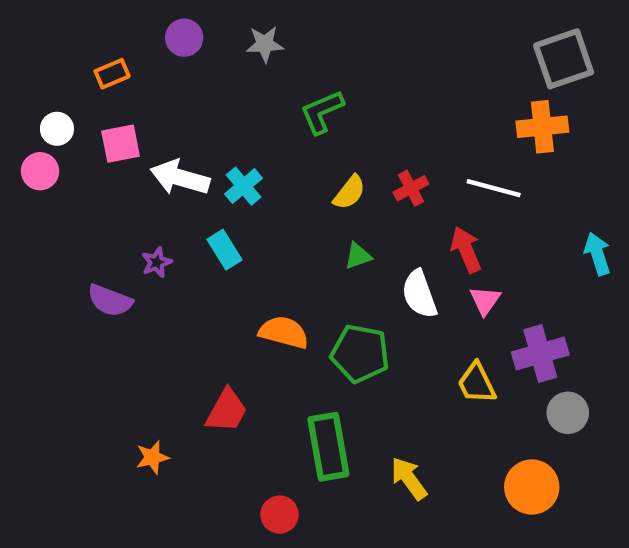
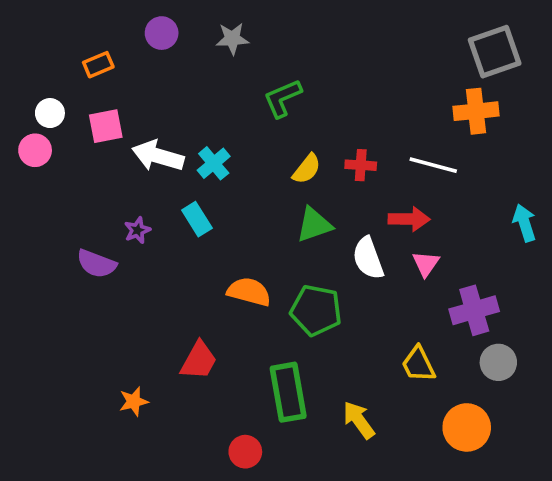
red cross: (411, 188) -> (361, 165), turned 32
red arrow: (466, 250) -> (409, 219), turned 114
green triangle: (358, 256) -> (314, 225), size x1.5
yellow trapezoid: (477, 383) -> (418, 364), moved

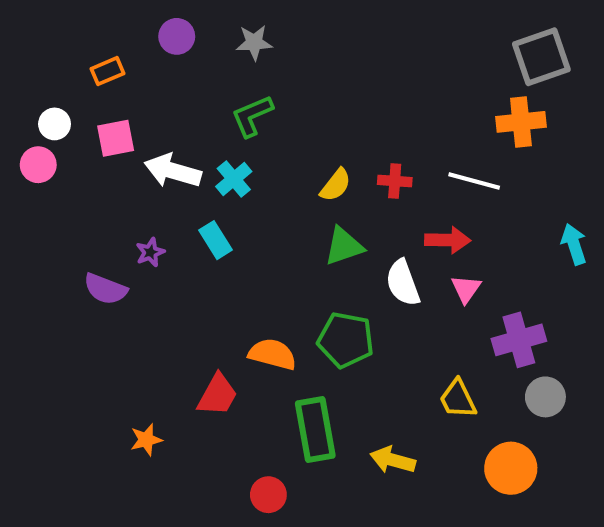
green L-shape: (283, 98) -> (252, 116), moved
orange semicircle: (249, 292) -> (272, 354), moved
yellow arrow: (359, 420) -> (393, 460), turned -39

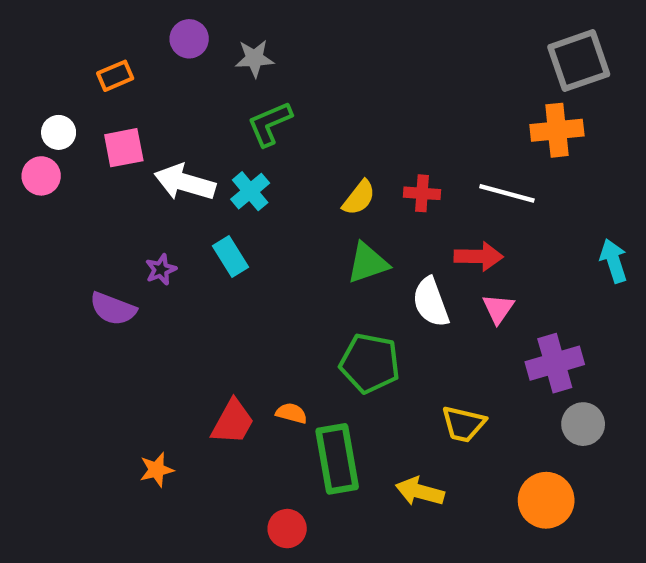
gray star: (254, 42) -> (254, 58), moved
orange semicircle: (272, 354) -> (291, 413), moved, size x0.6
yellow trapezoid: (458, 399) -> (463, 424), moved, turned -51

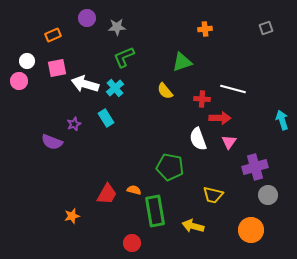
gray square: (579, 61) -> (266, 28), size x0.5
orange cross: (557, 130) -> (205, 29), moved, size x0.6
red cross: (422, 193) -> (202, 99), moved
yellow semicircle: (359, 198) -> (165, 91), turned 102
green triangle: (368, 263) -> (182, 62), moved

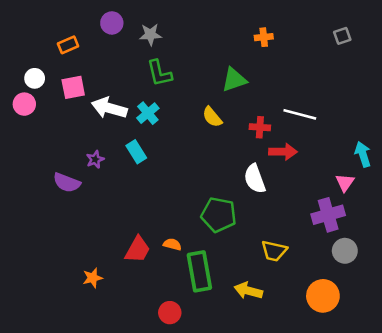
green L-shape: (124, 57) -> (159, 73), turned -80
pink triangle: (229, 142) -> (345, 183), moved

